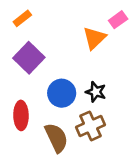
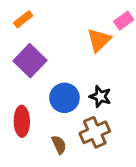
brown semicircle: (56, 138) -> (59, 145), size x0.6

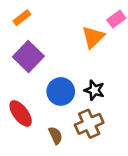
red ellipse: (22, 121) -> (21, 113), turned -36

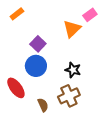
purple square: (28, 57) -> (38, 44), moved, size x0.7
blue circle: (61, 91) -> (36, 66), moved

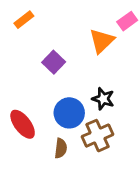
blue circle: (36, 66) -> (69, 113), moved
brown semicircle: (43, 105) -> (61, 148), turned 32

